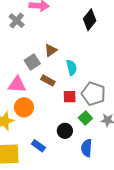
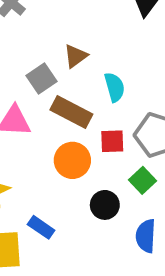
brown rectangle: (48, 80) -> (71, 112), size x1.5
orange circle: (24, 107) -> (72, 160), moved
blue rectangle: (38, 146) -> (41, 227), moved

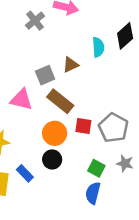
cyan semicircle: (115, 87) -> (98, 47), moved
green square: (142, 180) -> (96, 168), moved, turned -30
black circle: (105, 205) -> (52, 159), moved

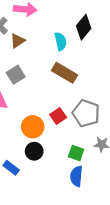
brown triangle: (70, 65) -> (18, 41), moved
brown rectangle: (60, 101) -> (65, 73), moved
red square: (83, 126) -> (58, 116), turned -35

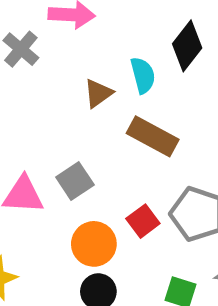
brown triangle: (18, 41) -> (98, 93), moved
gray square: (16, 75) -> (75, 181), moved

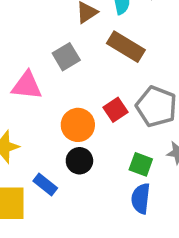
gray square: (75, 181) -> (66, 57), moved

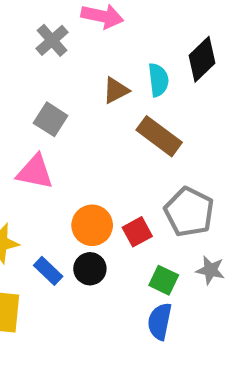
gray square: (66, 57) -> (51, 119), moved, turned -32
red square: (115, 110) -> (137, 232), moved
blue rectangle: (45, 185) -> (48, 271), moved

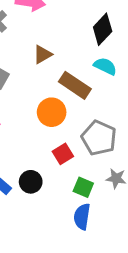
cyan semicircle: (158, 80) -> (105, 66), moved, turned -55
orange circle: (92, 225) -> (52, 112), moved

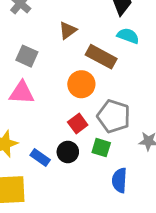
gray pentagon: (99, 138) -> (114, 116), moved
red square: (63, 154) -> (78, 124), moved
green square: (83, 187) -> (101, 148), moved

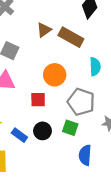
cyan semicircle: (128, 36) -> (95, 67), moved, turned 66
brown rectangle: (101, 57) -> (71, 37), moved
red square: (78, 124) -> (38, 100), moved, turned 35

